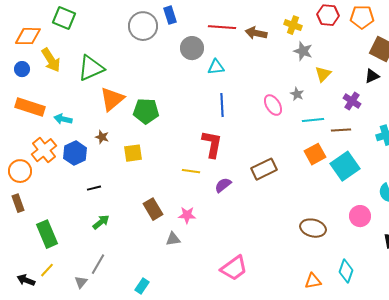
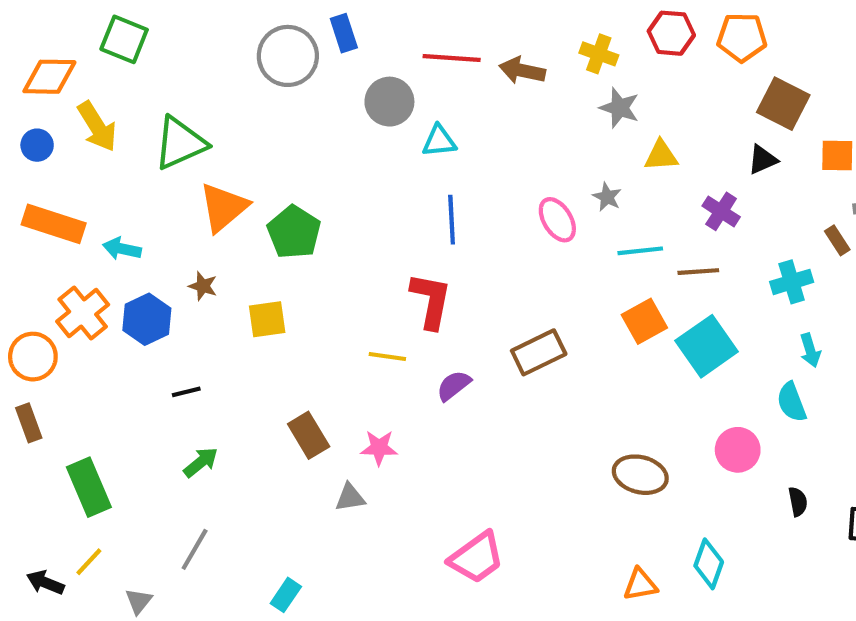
yellow triangle: (323, 74) -> (661, 155), turned 42
green pentagon: (146, 111) -> (294, 232), turned 30
gray triangle: (81, 282) -> (139, 601), moved

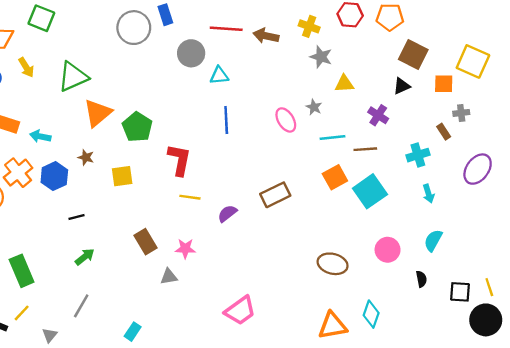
yellow arrow: (97, 126) -> (26, 67), size x0.7
red L-shape: (431, 301) -> (179, 160), moved
cyan semicircle: (792, 402) -> (433, 240), moved, turned 50
orange triangle: (640, 585) -> (333, 326), size x1.5

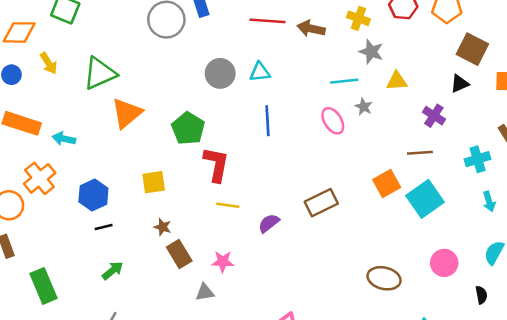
gray circle: (191, 53) -> (220, 73), moved
green pentagon: (137, 127) -> (188, 128), moved
cyan line: (333, 137) -> (344, 81), moved
brown star: (86, 157) -> (163, 227), moved
blue hexagon: (54, 176) -> (93, 195), moved

